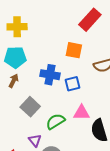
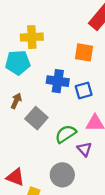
yellow cross: (17, 27) -> (32, 37), moved
brown arrow: (13, 81) -> (16, 101), moved
purple triangle: (35, 140) -> (84, 149), moved

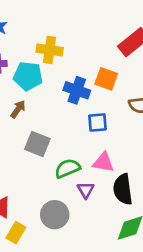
blue cross: (58, 81) -> (77, 90), moved
brown arrow: (16, 101) -> (18, 109), moved
gray square: (36, 118) -> (37, 144), turned -30

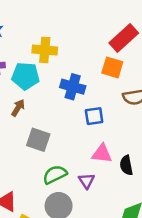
orange square: (106, 79) -> (112, 67), moved
green semicircle: (67, 168) -> (55, 174), moved
black semicircle: (123, 189) -> (126, 165), moved, size x0.7

